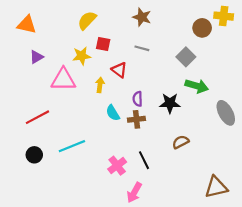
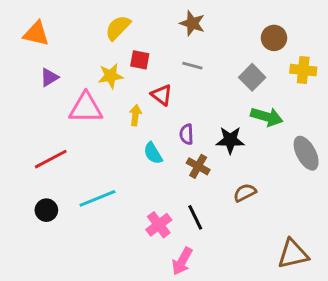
yellow cross: (224, 16) -> (303, 70), moved
brown cross: (136, 119) -> (198, 166), moved, turned 35

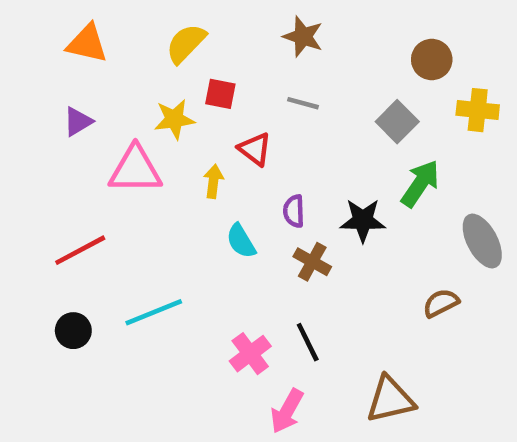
orange triangle: (36, 34) -> (87, 43), moved
green arrow: (267, 117) -> (420, 184), turned -72
brown semicircle: (245, 193) -> (441, 303), moved
brown triangle: (293, 254) -> (390, 400), moved

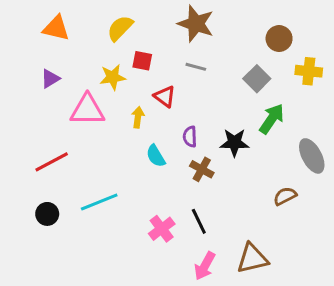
brown star: (303, 37) -> (196, 24), size x1.4
pink arrow: (287, 411) -> (205, 266), moved

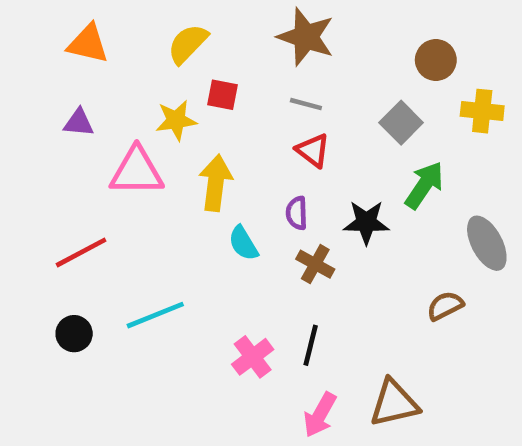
purple triangle: (50, 79) -> (79, 123), turned 36
red triangle: (165, 96) -> (313, 150), moved
yellow arrow: (138, 117) -> (216, 183), size x1.6
black line: (199, 221) -> (311, 345), turned 40

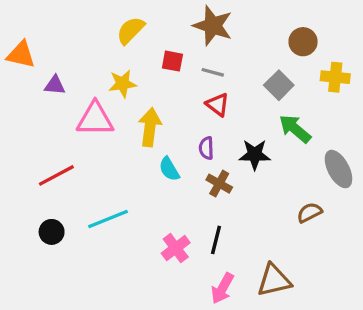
orange triangle: (88, 44) -> (21, 55), moved
red square: (222, 95) -> (172, 61), moved
green arrow: (424, 185) -> (295, 129), turned -84

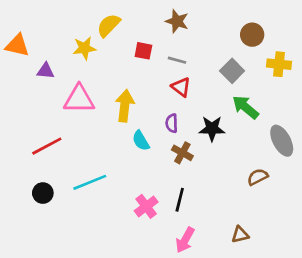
brown star: (213, 26) -> (177, 21), size x0.7
yellow star: (122, 84) -> (84, 48), moved
brown triangle: (274, 280) -> (240, 235), moved, size x0.6

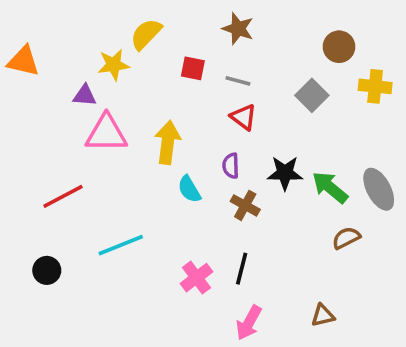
purple triangle: (46, 71) -> (85, 95), moved
green arrow: (245, 107) -> (330, 187), moved
black circle: (43, 193) -> (47, 270), moved

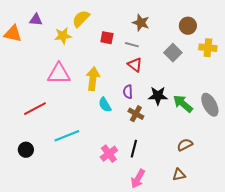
brown star: (238, 29) -> (141, 23), moved
purple triangle: (85, 95) -> (36, 20), moved
brown semicircle: (346, 238) -> (185, 145), moved

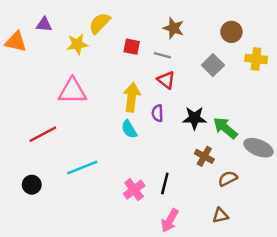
yellow arrow: (93, 79) -> (132, 97), moved
gray ellipse: (210, 105) -> (259, 148), moved, turned -40
brown cross: (136, 114) -> (204, 156), moved

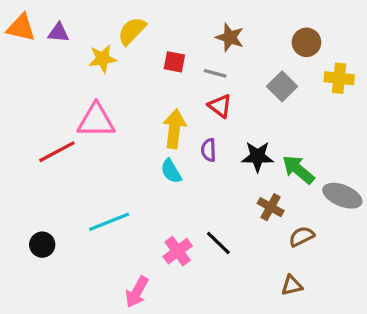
orange triangle: (16, 42) -> (21, 28), moved
red line: (43, 134) -> (57, 152), moved
black line: (165, 183) -> (218, 243), turned -60
pink arrow: (170, 220) -> (137, 292), moved

